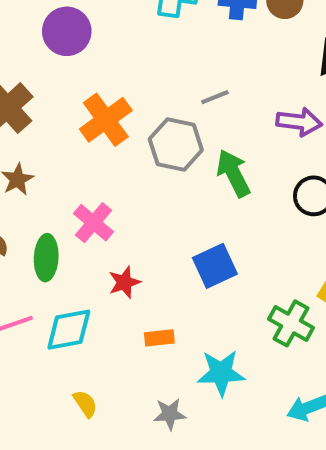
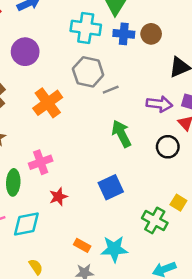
gray hexagon: (176, 144) -> (88, 72), moved
pink cross: (94, 223) -> (41, 162), turned 30
orange rectangle: (159, 338) -> (82, 245), moved, turned 35

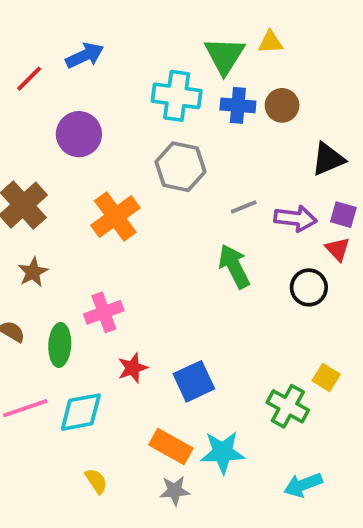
gray line: (111, 90) -> (244, 207), moved
blue square: (111, 187) -> (194, 381), moved
orange rectangle: (82, 245) -> (171, 447), size x1.5

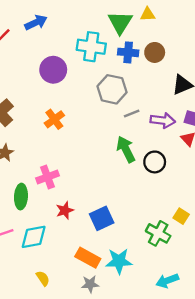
purple circle: (79, 134) -> (53, 70), moved
gray hexagon: (180, 167) -> (112, 89), moved
orange cross: (115, 217) -> (54, 119), size x0.7
black circle: (309, 287) -> (155, 162), moved

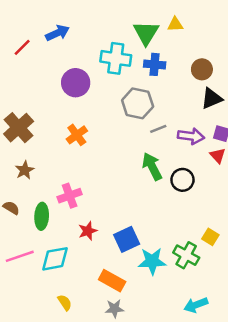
brown circle: (155, 52) -> (202, 69), moved
cyan star: (119, 261) -> (152, 261), moved

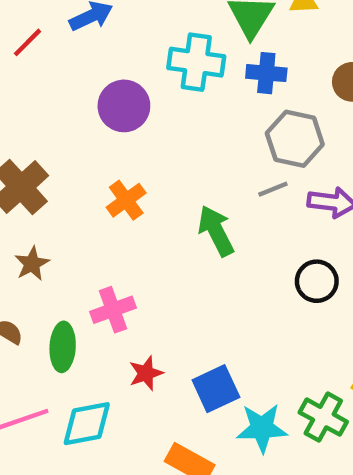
gray hexagon: (138, 103) -> (295, 139), moved
green arrow: (152, 166) -> (216, 231), moved

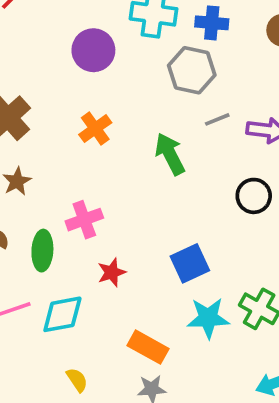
gray hexagon: (295, 139) -> (192, 70), moved
blue square: (216, 389) -> (190, 263), moved

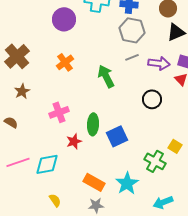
gray hexagon: (192, 70) -> (132, 30), moved
green ellipse: (42, 251) -> (93, 124), moved
cyan star: (208, 318) -> (127, 183), moved, turned -30

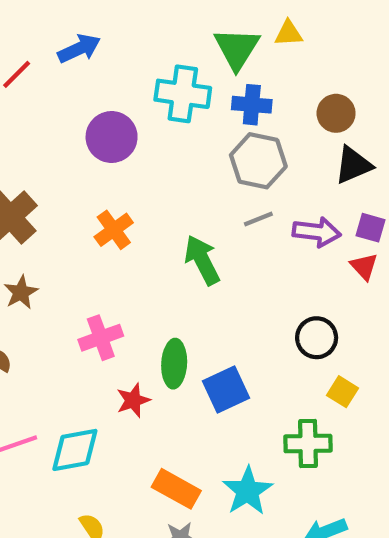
black circle: (152, 99) -> (317, 338), moved
yellow square: (175, 146) -> (342, 392), moved
green cross: (155, 161) -> (308, 443), turned -30

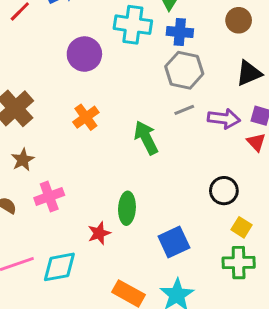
brown circle: (336, 113) -> (239, 20), moved
pink cross: (101, 338) -> (49, 196), moved
blue square: (226, 390) -> (174, 242), moved
green cross: (308, 443) -> (239, 263), moved

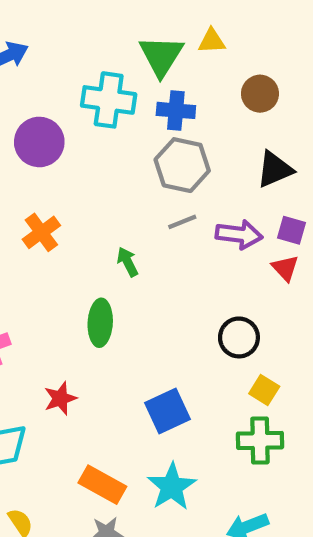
green arrow: (146, 138) -> (128, 262), size x0.6
green ellipse: (127, 208) -> (100, 323), moved

